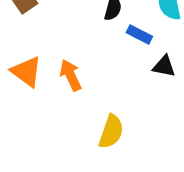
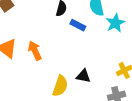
black triangle: (164, 66) -> (83, 76), moved

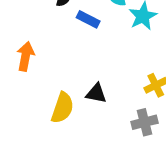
orange arrow: (35, 51) -> (25, 56), turned 36

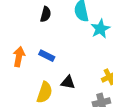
blue rectangle: (88, 19) -> (47, 56), moved

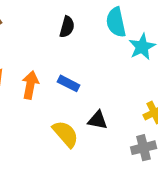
yellow semicircle: (45, 92) -> (66, 134), turned -60

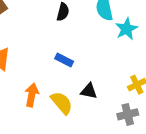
orange arrow: (30, 85) -> (32, 95), moved

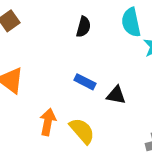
black triangle: (89, 91) -> (116, 95), moved

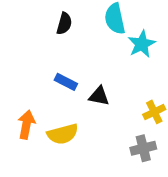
yellow semicircle: (82, 131) -> (63, 134), turned 116

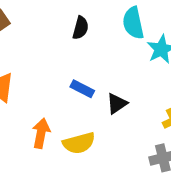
black triangle: (99, 96) -> (117, 104), turned -45

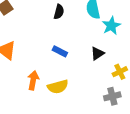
black triangle: (117, 104) -> (97, 54), moved

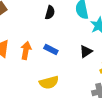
orange arrow: (33, 80) -> (26, 50), moved

